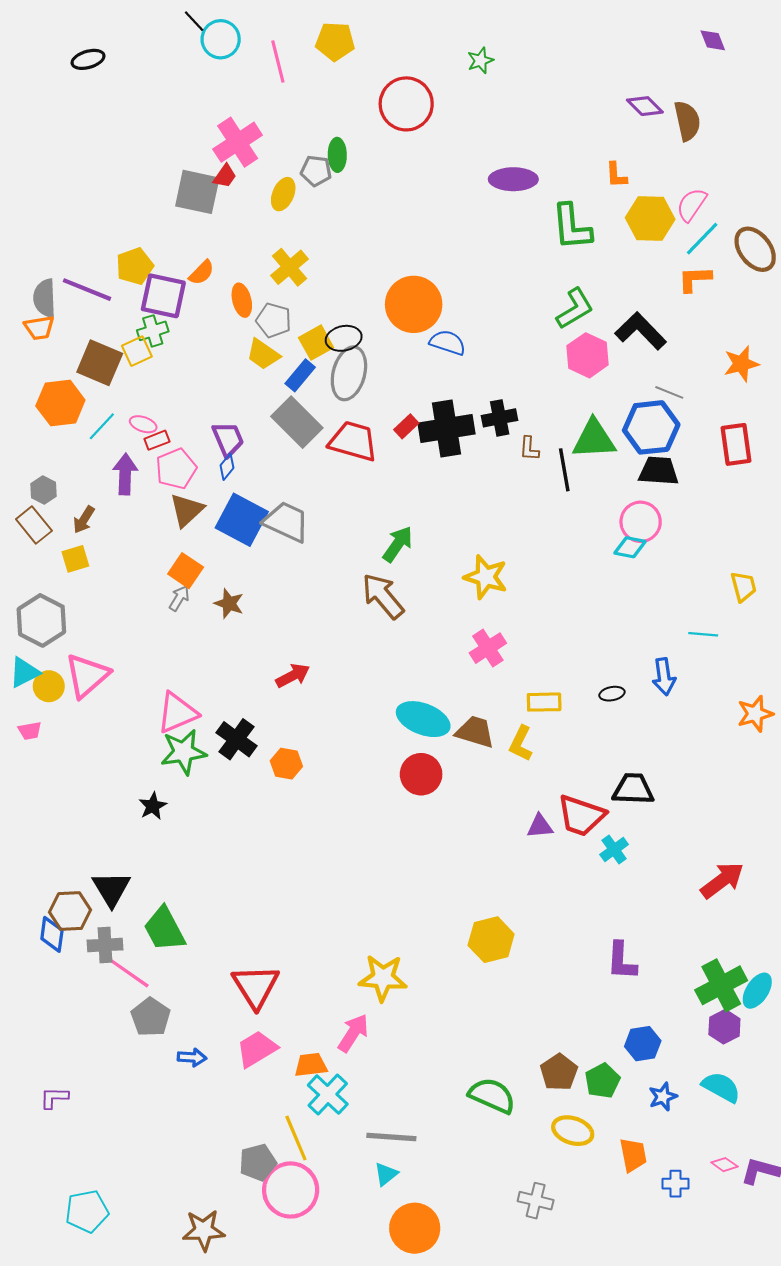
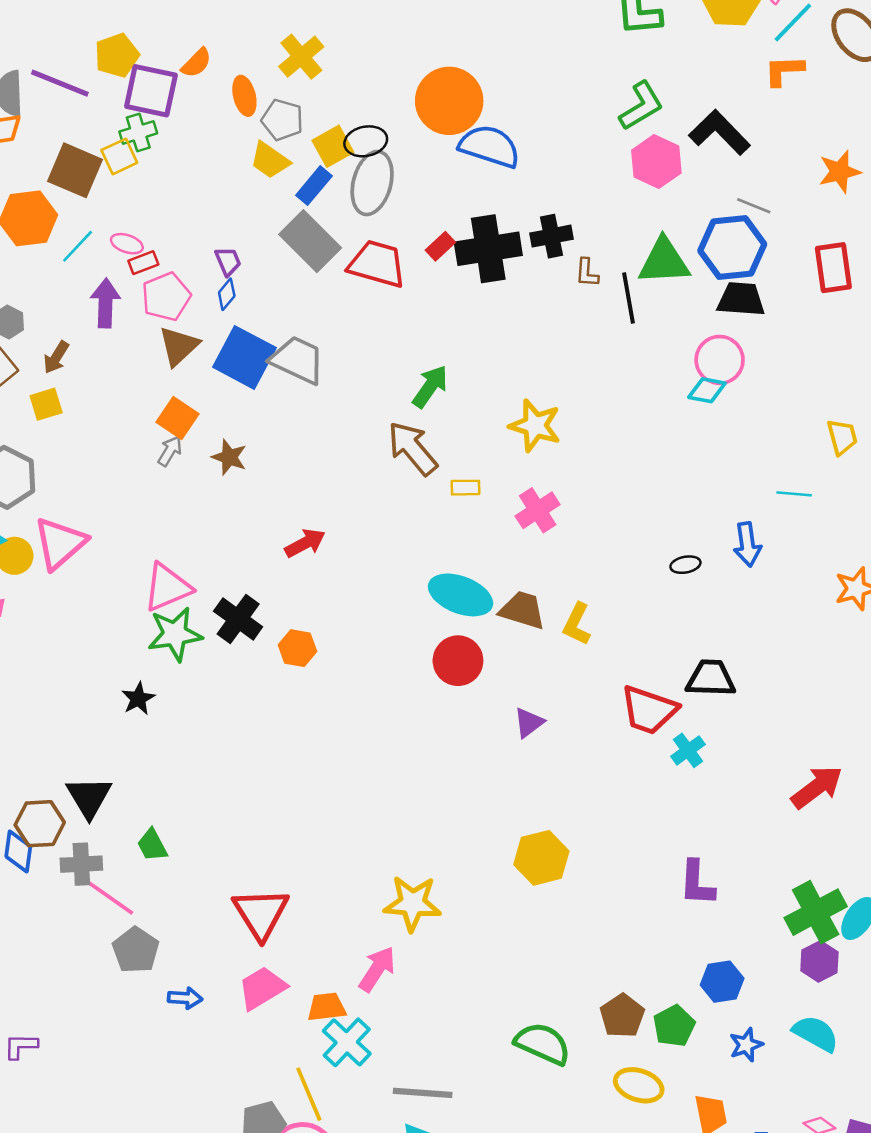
blue semicircle: (448, 343) -> (490, 146), size x1.4
purple trapezoid: (228, 439) -> (228, 261), size x0.7
yellow rectangle: (544, 702) -> (466, 488), moved, size x0.7
purple triangle: (540, 826) -> (529, 723), moved, turned -32
green trapezoid: (164, 929) -> (152, 845), size x0.6

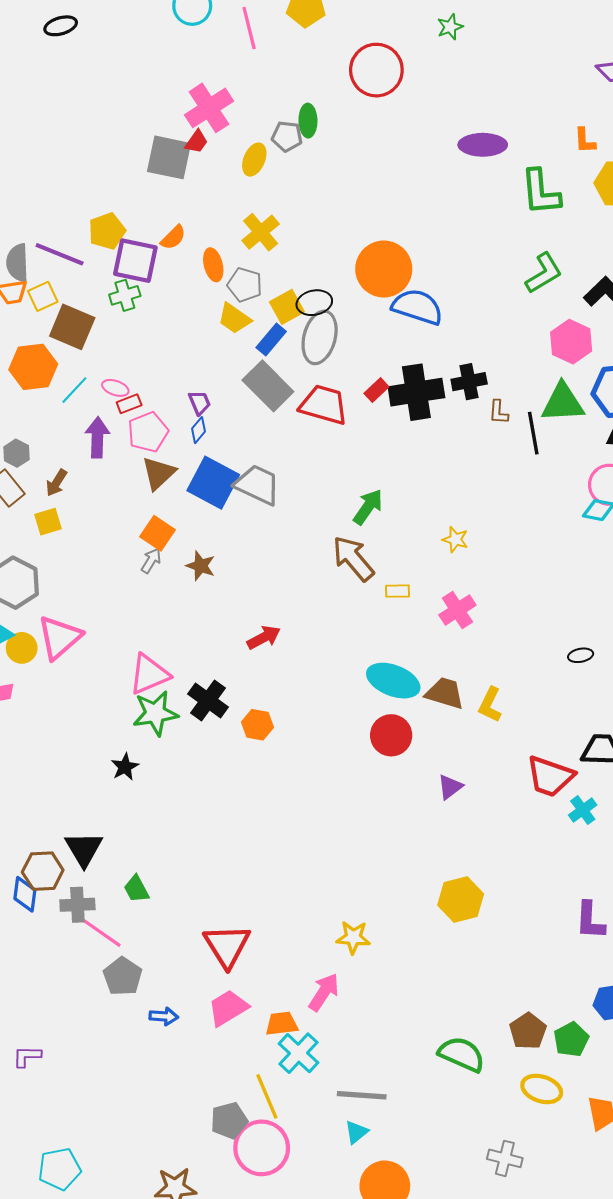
yellow square: (119, 156) -> (43, 296), moved
pink hexagon: (656, 162) -> (571, 342), moved
yellow star: (535, 426) -> (455, 540), size x0.6
yellow star: (412, 903) -> (353, 937), size x0.7

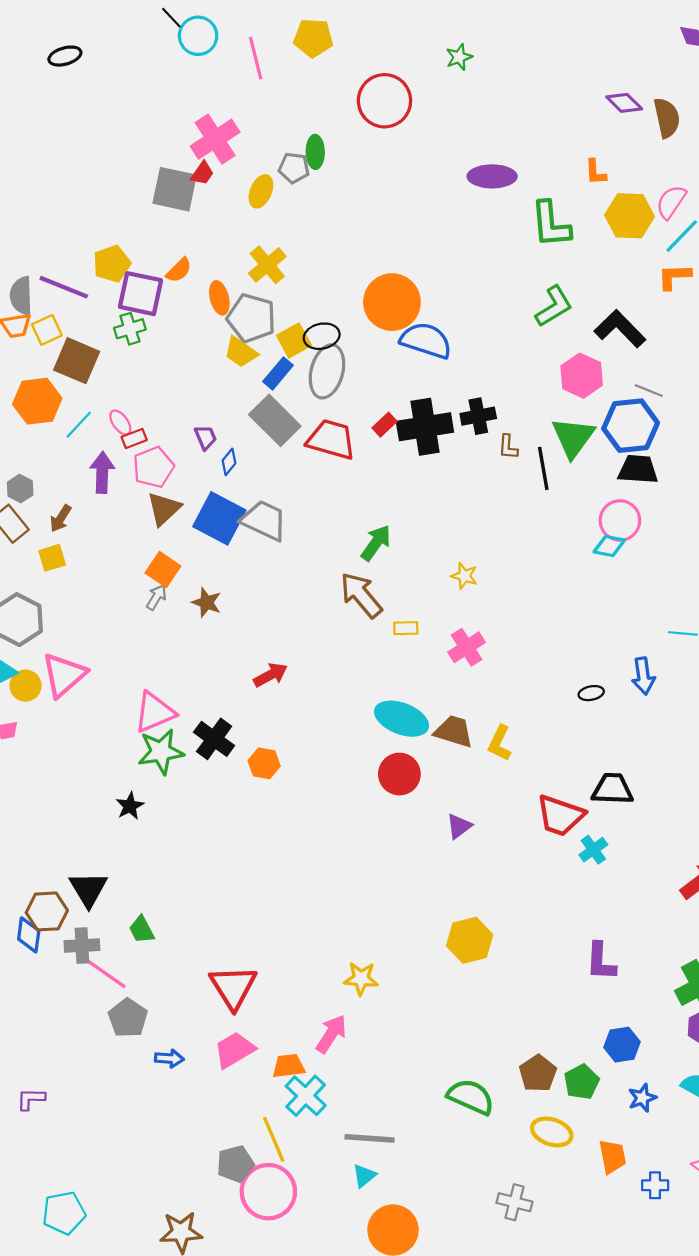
gray pentagon: (245, 285) -> (251, 318), size x1.4
pink ellipse: (115, 388) -> (120, 422), turned 35
green triangle: (563, 403) -> (573, 437), turned -51
blue diamond: (199, 430) -> (229, 462), moved

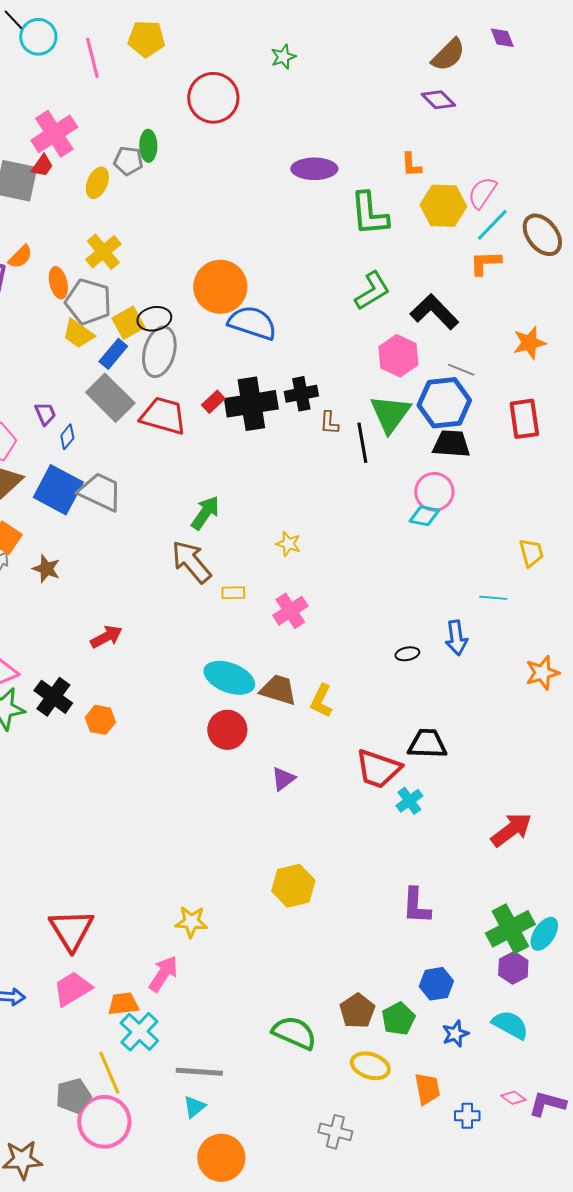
brown semicircle: (667, 118) -> (448, 55), moved, turned 57

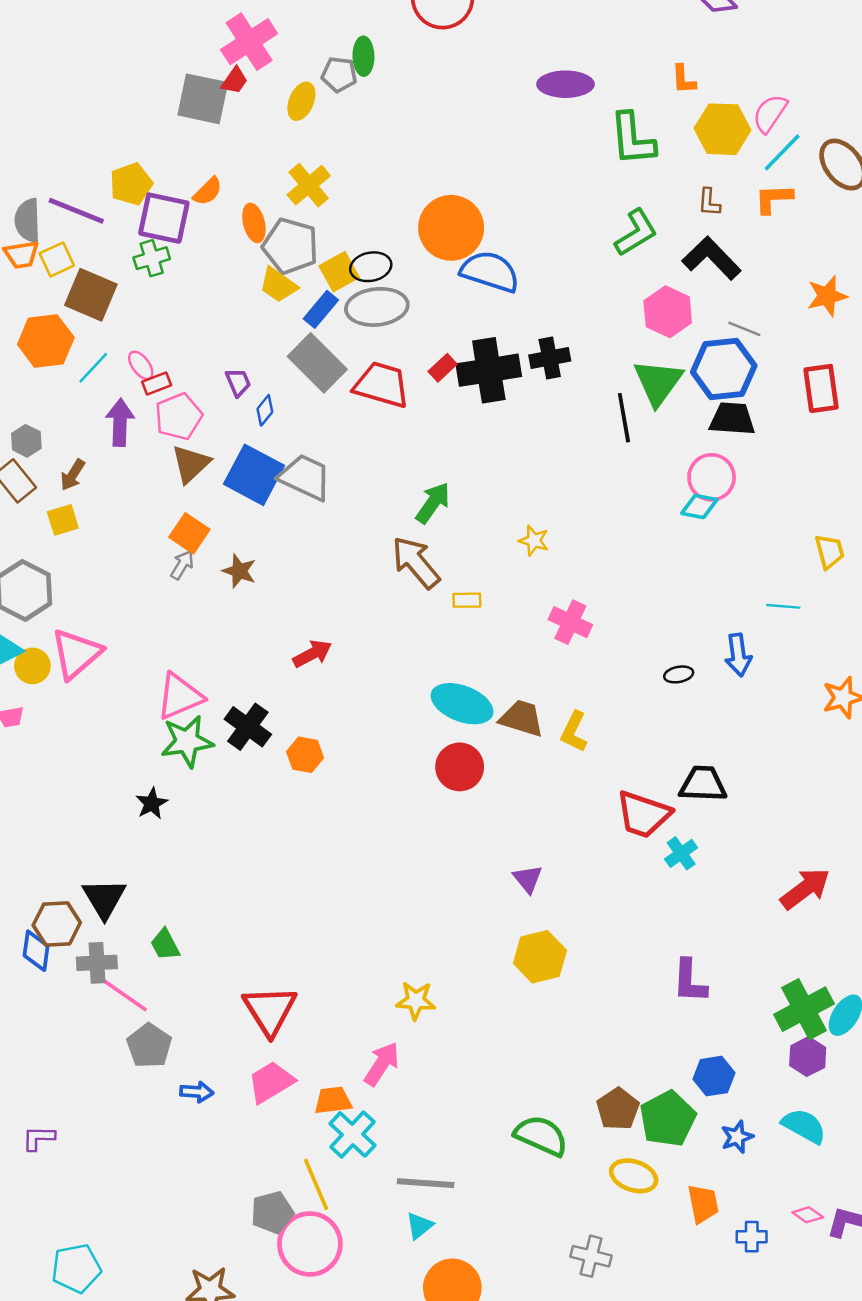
gray ellipse: (159, 352) -> (377, 307), turned 69
brown L-shape: (329, 423) -> (709, 202), moved
pink cross: (290, 611) -> (570, 622), moved, turned -32
purple triangle: (283, 779) -> (528, 879), moved, turned -32
green pentagon: (398, 1019) -> (668, 1119), size x1.4

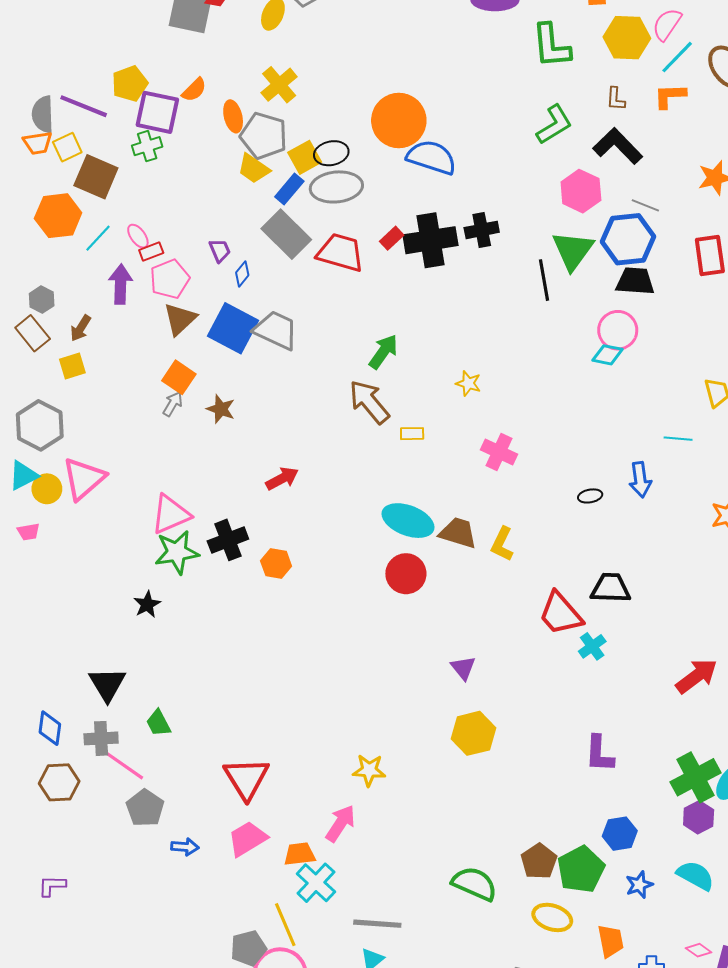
black cross: (248, 727) -> (228, 540), turned 33
red trapezoid: (643, 814) -> (560, 614), turned 30
brown hexagon: (57, 924) -> (59, 782), moved

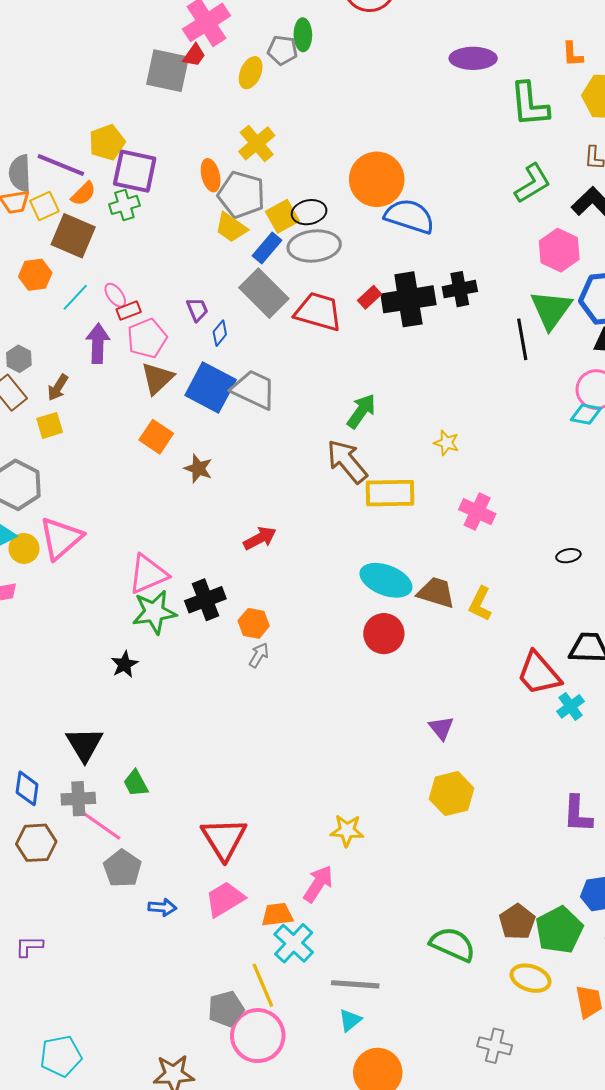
orange semicircle: (194, 90) -> (83, 194), moved
orange hexagon: (58, 216) -> (35, 275), size x0.7
gray arrow: (173, 404) -> (259, 655), moved
yellow rectangle: (412, 434) -> (390, 493), size x2.0

